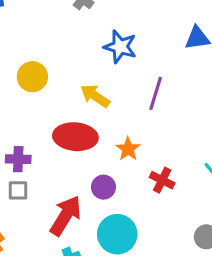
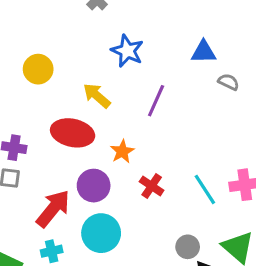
purple circle: (103, 187) -> (94, 186), size x1.4

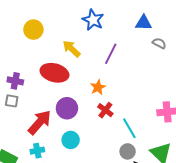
orange star: (122, 151) -> (98, 87), moved
cyan line: (205, 189) -> (129, 128), moved
cyan circle: (101, 233) -> (71, 140), size x0.7

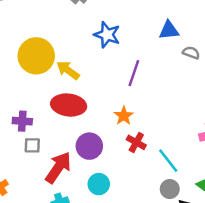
yellow circle: (33, 30) -> (36, 56), size x1.5
yellow arrow: (72, 49) -> (68, 70), moved
gray square: (12, 101) -> (32, 145), moved

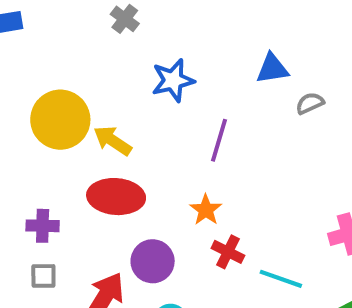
blue star: (107, 35) -> (173, 80), turned -30
gray semicircle: (191, 53) -> (310, 103), turned -42
gray square: (32, 145) -> (43, 276), moved
cyan line: (168, 161) -> (281, 279), turned -30

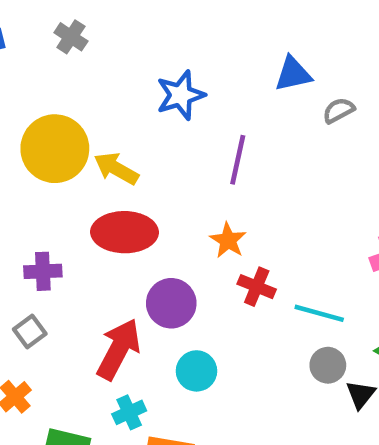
gray cross: (125, 19) -> (71, 37), moved
gray square: (43, 276) -> (30, 332), moved, turned -32

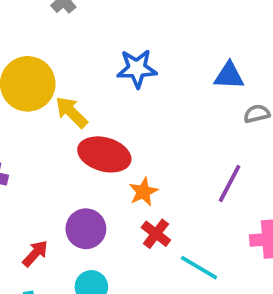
purple line: (238, 160) -> (230, 183), moved
red ellipse: (125, 232) -> (104, 154), moved
red arrow: (119, 349) -> (35, 253), size x0.6

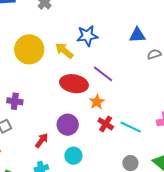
yellow arrow: (71, 112) -> (64, 51), moved
purple line: (230, 183) -> (103, 74), moved, turned -75
cyan line: (199, 268) -> (131, 127), moved

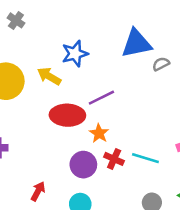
blue triangle: (137, 35) -> (137, 43), size x1.5
purple line: (103, 74) -> (101, 98), turned -55
purple circle: (68, 125) -> (83, 165), moved

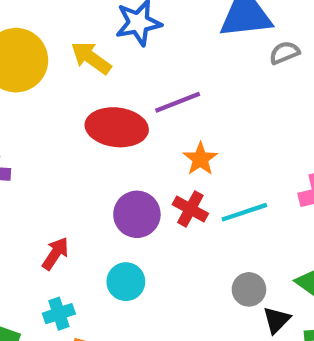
orange star: (99, 133) -> (200, 159), moved
cyan line: (145, 158) -> (244, 212), turned -40

